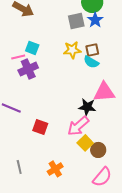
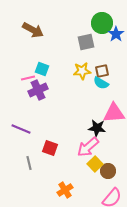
blue star: (95, 20) -> (116, 34), moved
gray line: (19, 167) -> (29, 163), moved

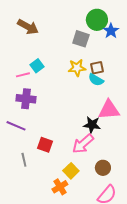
gray square: (86, 42) -> (81, 39), turned 30
cyan square: (42, 69) -> (37, 66), turned 32
purple cross: (38, 90) -> (26, 99), moved, turned 30
yellow square: (95, 164) -> (71, 171), moved

